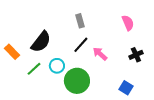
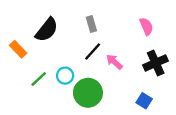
black semicircle: (41, 42) -> (47, 30), moved
orange rectangle: (12, 52) -> (18, 49), moved
black cross: (136, 55) -> (156, 63), size x1.5

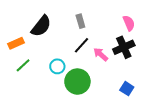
orange rectangle: (18, 49) -> (16, 43), turned -70
black cross: (156, 63) -> (124, 47), moved
green line: (39, 79) -> (23, 65), moved

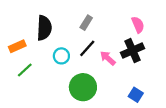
gray rectangle: (80, 21) -> (86, 23), turned 48
black semicircle: (41, 26) -> (44, 28), turned -35
cyan circle: (57, 66) -> (61, 56), moved

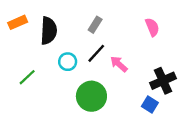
orange rectangle: (17, 46) -> (18, 22), moved
black cross: (133, 51) -> (163, 81), moved

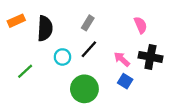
pink arrow: (119, 64) -> (122, 59), moved
black cross: (163, 81) -> (150, 57), moved, turned 35
blue square: (150, 105) -> (125, 81), moved

